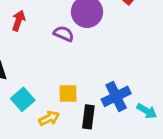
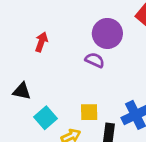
purple semicircle: (64, 34) -> (95, 60), moved

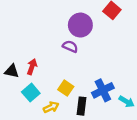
red arrow: (41, 42) -> (32, 67), moved
yellow square: (89, 112) -> (66, 88), turned 35

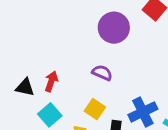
purple semicircle: (70, 46) -> (102, 73), moved

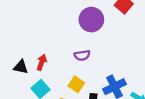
purple semicircle: (102, 73) -> (82, 55), turned 147

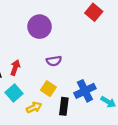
purple circle: (91, 20) -> (40, 27), moved

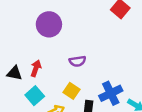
purple circle: (40, 27) -> (49, 24), moved

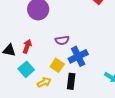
blue cross: (111, 93) -> (78, 56), moved

